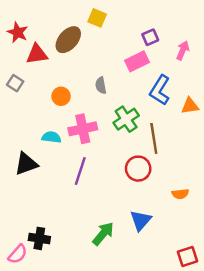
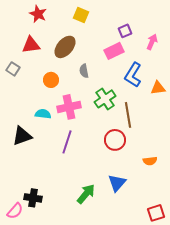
red star: (18, 32) -> (38, 14), moved
brown ellipse: (68, 40) -> (65, 47), moved

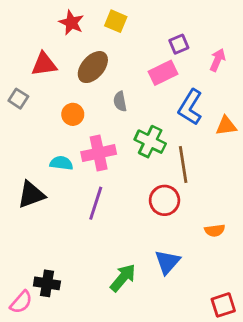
red star: (38, 14) -> (71, 23), moved
green cross: (105, 99) -> (150, 142), turned -30

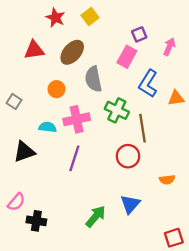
yellow square: (116, 21) -> (90, 17), turned 30
pink rectangle: (163, 73) -> (127, 57), turned -35
gray square: (18, 99) -> (14, 101), moved
gray semicircle: (120, 101) -> (93, 79), size x1.6
pink semicircle: (21, 302) -> (16, 202), moved

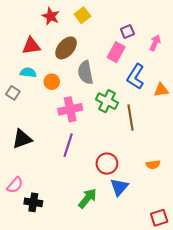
cyan semicircle: (48, 127) -> (28, 72), moved
red circle: (128, 156) -> (107, 164), moved

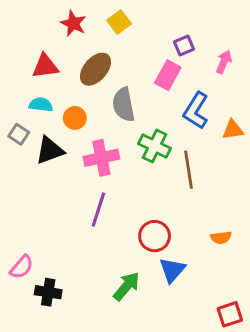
black triangle: (22, 139) -> (50, 150), moved

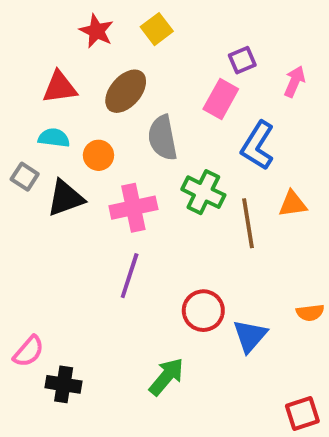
orange triangle: (233, 130) -> (293, 204), moved
orange semicircle: (221, 238) -> (310, 313), moved
blue triangle: (172, 270) -> (250, 336), moved

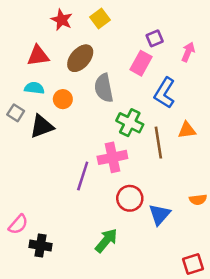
pink cross: (133, 208) -> (112, 157), moved

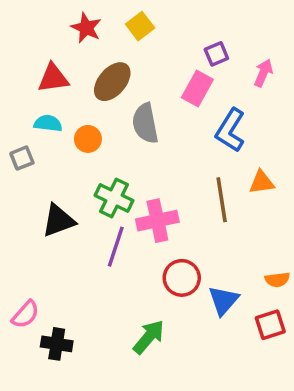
gray square: (16, 113) -> (22, 158), turned 35
green cross: (130, 123) -> (114, 198), moved
black triangle: (42, 126) -> (58, 221), moved
red square: (193, 264) -> (270, 325), moved

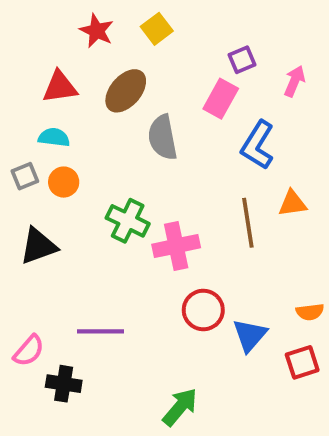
orange circle: (88, 139) -> (64, 182), moved
black triangle: (58, 221) -> (38, 246), moved
purple line: (116, 247) -> (101, 331), moved, turned 72
green arrow: (149, 337) -> (180, 407), moved

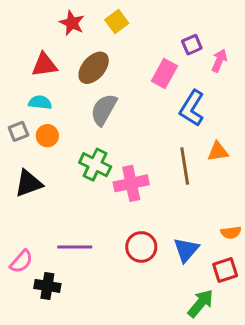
purple square: (242, 60) -> (192, 45), moved
gray semicircle: (163, 137) -> (104, 110), moved, turned 40
red circle: (203, 310) -> (141, 247), moved
green arrow: (180, 407) -> (201, 303), moved

